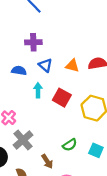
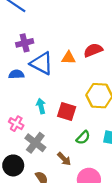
blue triangle: (45, 65) -> (42, 63), size x1.6
cyan arrow: (38, 90) -> (41, 106), moved
red square: (62, 98) -> (67, 112), moved

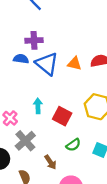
blue semicircle: (16, 74) -> (21, 59), moved

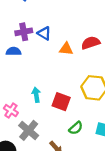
blue triangle: (47, 64) -> (44, 33), moved, size x0.6

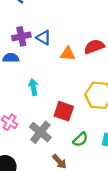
cyan arrow: (36, 95) -> (33, 87), moved
gray cross: (29, 130) -> (40, 132), moved

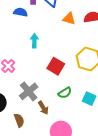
gray cross: (40, 132) -> (29, 91), moved

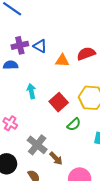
red square: (56, 66) -> (59, 102), moved, turned 30
green semicircle: (65, 93) -> (74, 124), moved

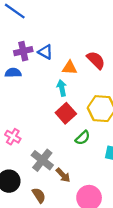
red semicircle: (86, 54) -> (96, 60), turned 66
cyan arrow: (31, 91) -> (62, 88), moved

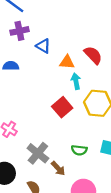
purple cross: (23, 51) -> (19, 31), moved
cyan arrow: (62, 88) -> (76, 81), moved
green semicircle: (83, 138) -> (79, 150), moved, turned 49

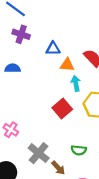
purple cross: (19, 31) -> (21, 34), turned 30
blue triangle: (43, 46) -> (53, 49), moved, turned -32

